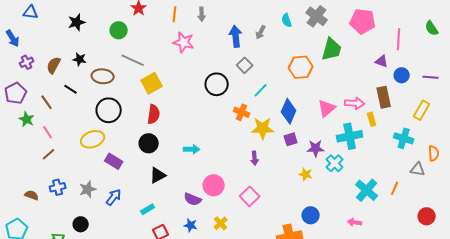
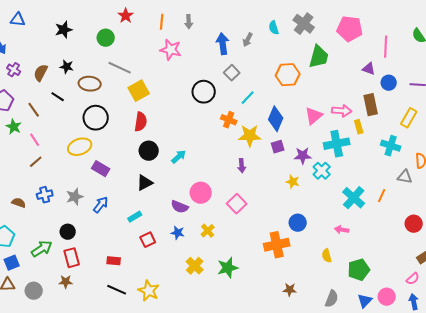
purple cross: (27, 62) -> (14, 70), turned -32
black circle: (149, 143) -> (149, 151), moved
cyan arrow: (192, 149) -> (179, 157), turned -42

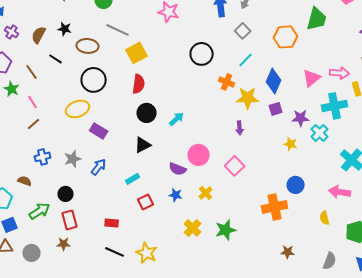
gray square: (232, 73) -> (243, 31), moved
brown semicircle: (19, 203) -> (25, 181), moved
pink arrow: (342, 230) -> (340, 192), size x1.5

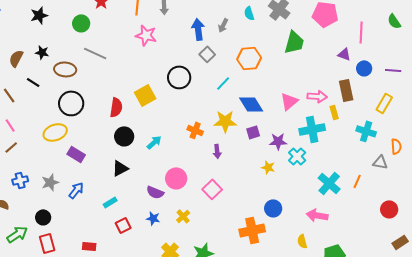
gray square: (243, 31) -> (207, 54), moved
orange hexagon: (286, 37) -> (249, 58), moved
yellow square: (137, 53) -> (145, 95), moved
blue diamond: (274, 81) -> (251, 104), turned -55
orange cross: (227, 82) -> (195, 130), moved

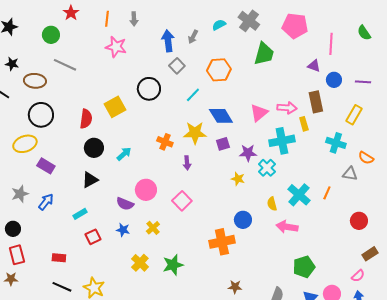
cyan semicircle: (249, 13) -> (219, 25), turned 80
orange semicircle: (396, 146) -> (366, 158), turned 126
yellow semicircle: (302, 241) -> (272, 204), moved

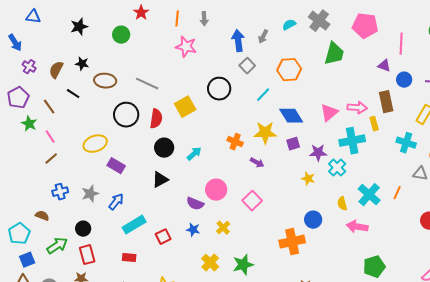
gray line: (65, 65) -> (147, 84), moved
black circle: (41, 115) -> (126, 115), moved
purple arrow: (187, 163) -> (257, 163), turned -56
cyan rectangle: (80, 214) -> (134, 225), moved, size x1.6

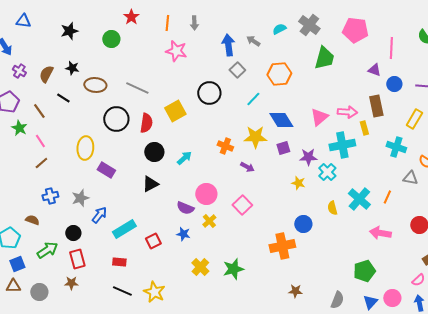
gray arrow: (263, 37) -> (253, 41), turned 96
yellow ellipse: (95, 144) -> (85, 148), turned -65
blue arrow: (116, 202) -> (99, 215), moved
pink arrow: (357, 227) -> (380, 233), moved
yellow cross: (223, 228) -> (209, 221), moved

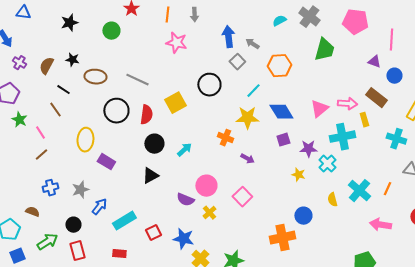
gray arrow: (253, 41) -> (252, 44), moved
brown rectangle: (376, 106) -> (376, 98), turned -40
brown line: (39, 111) -> (55, 110), moved
yellow star: (255, 137) -> (247, 118), moved
blue star: (183, 234) -> (183, 239), moved, size x1.5

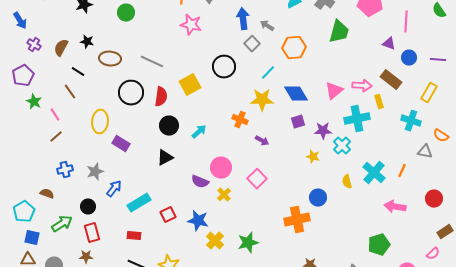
blue square: (17, 256) -> (32, 238), turned 35

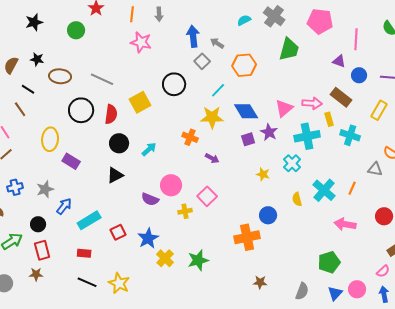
cyan cross: (411, 121) -> (350, 135), moved
purple star: (323, 131) -> (269, 132), moved, turned 30
yellow cross: (224, 195) -> (185, 211), moved, turned 32
blue star: (198, 221) -> (148, 238), turned 30

